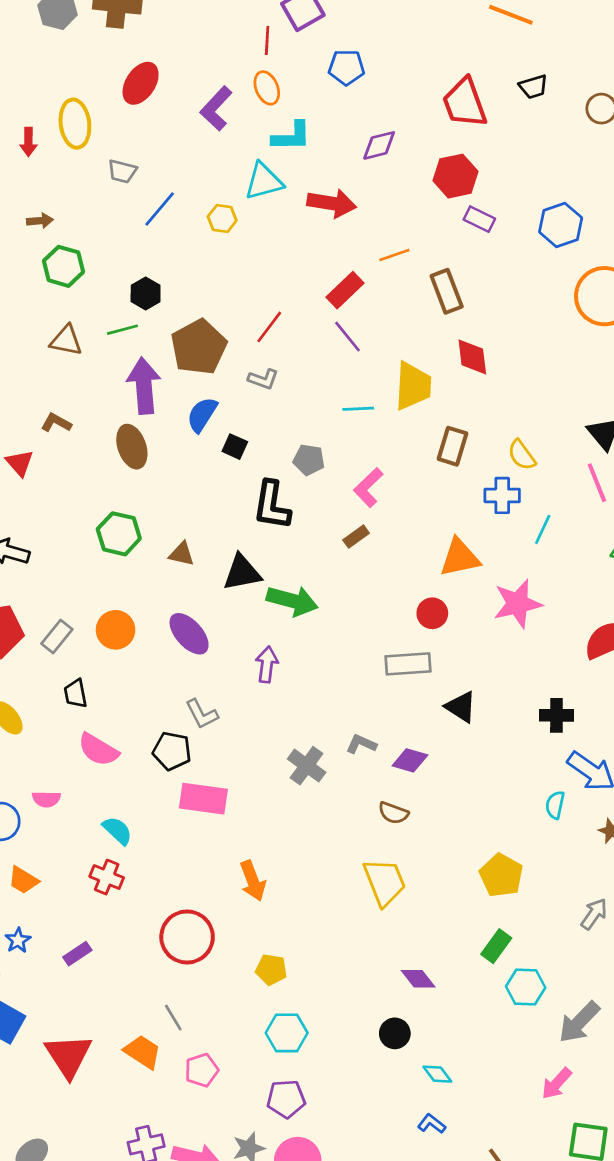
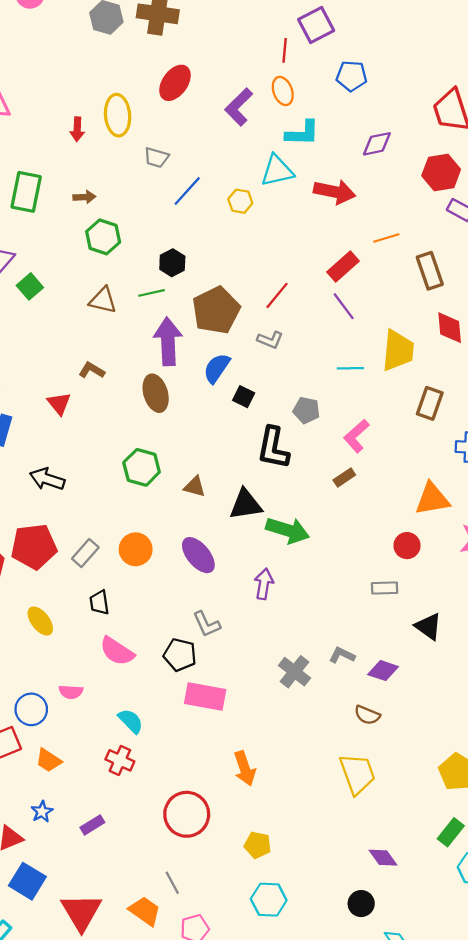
gray rectangle: (408, 664) -> (385, 588), size x0.7

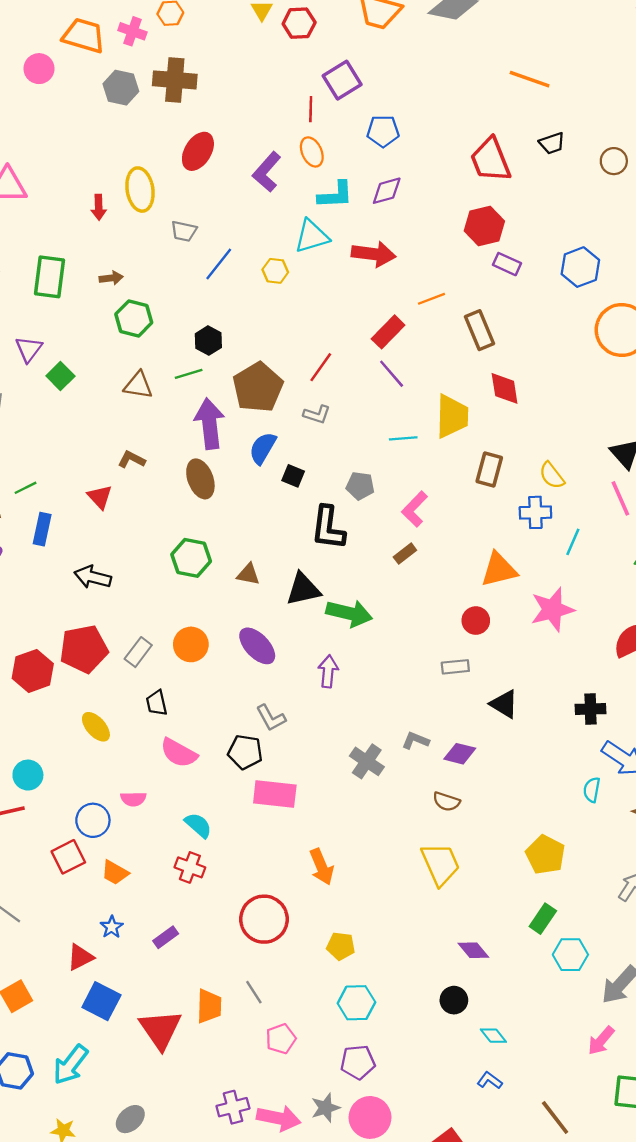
purple diamond: (377, 144) -> (387, 191), moved
orange trapezoid: (145, 911) -> (209, 1006), moved, turned 60

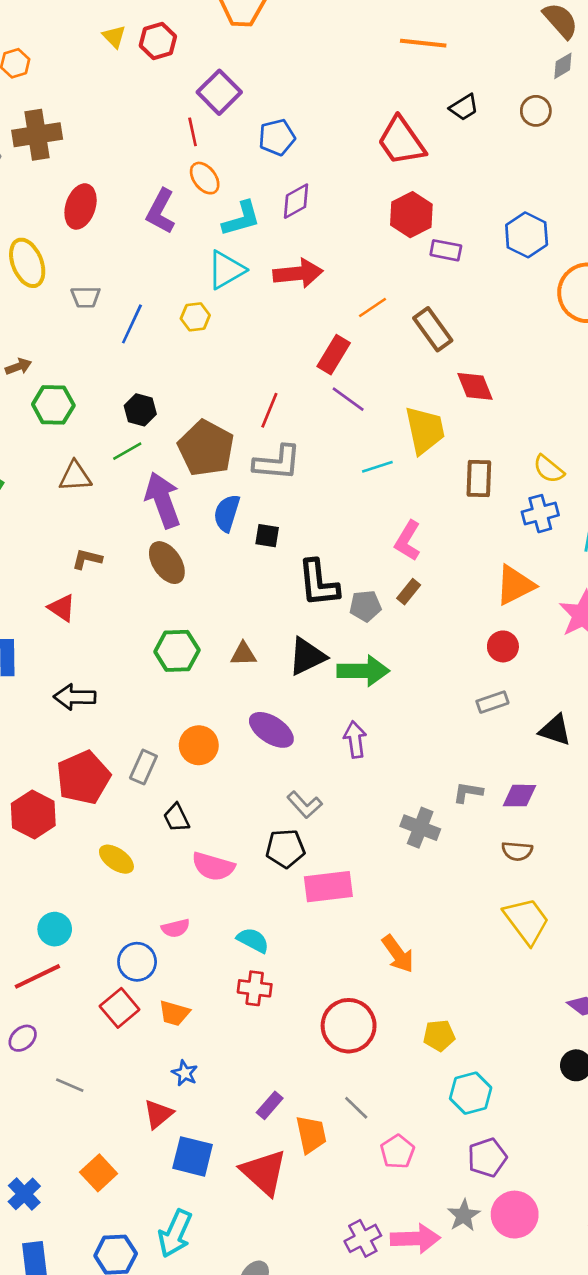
gray L-shape: (317, 414) -> (277, 463), size x1.6
gray pentagon: (360, 486) -> (365, 606), moved
purple rectangle: (166, 937) -> (270, 1105), moved

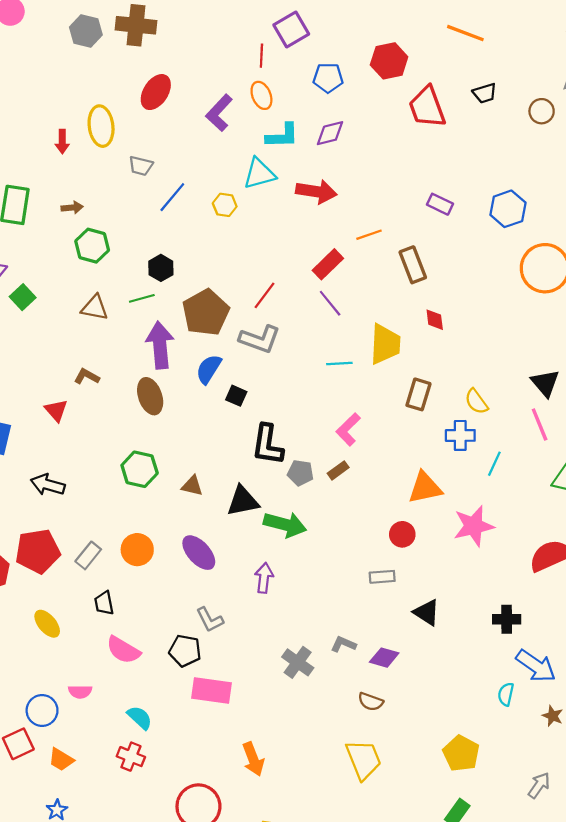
red hexagon: (411, 215) -> (389, 61), moved
red diamond: (475, 386) -> (435, 320), size x0.7

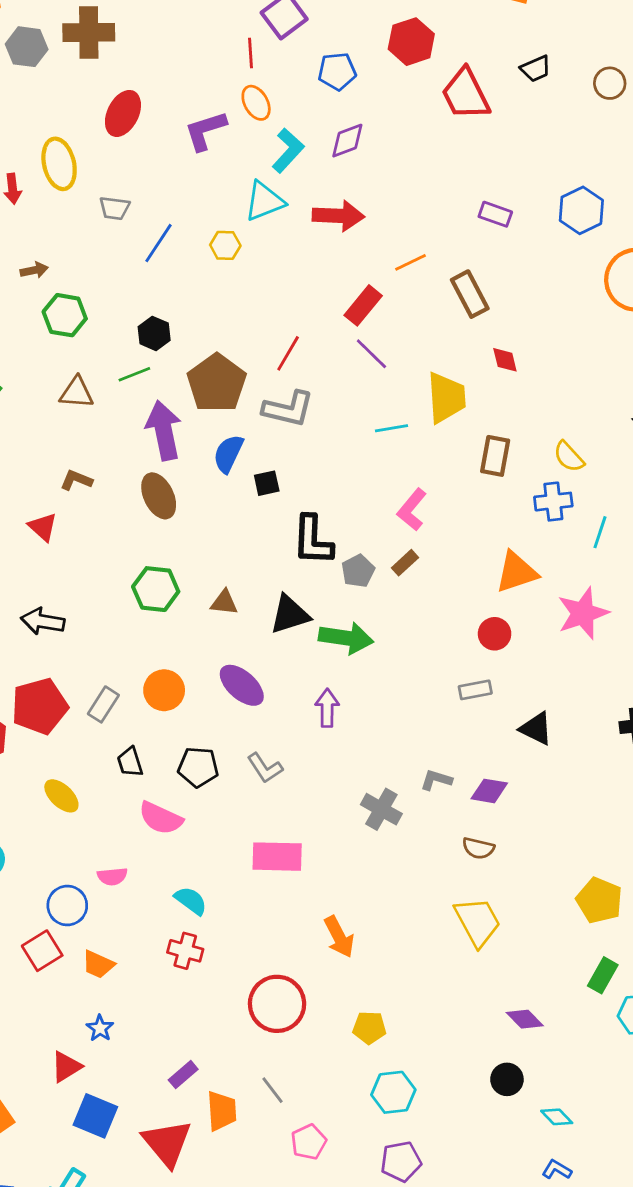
purple L-shape: (219, 113) -> (205, 131), turned 36
cyan L-shape: (282, 136) -> (288, 151), turned -40
black square: (236, 396) -> (267, 483), turned -30
gray pentagon: (300, 473) -> (358, 571), turned -30
black pentagon: (185, 651) -> (198, 767), moved

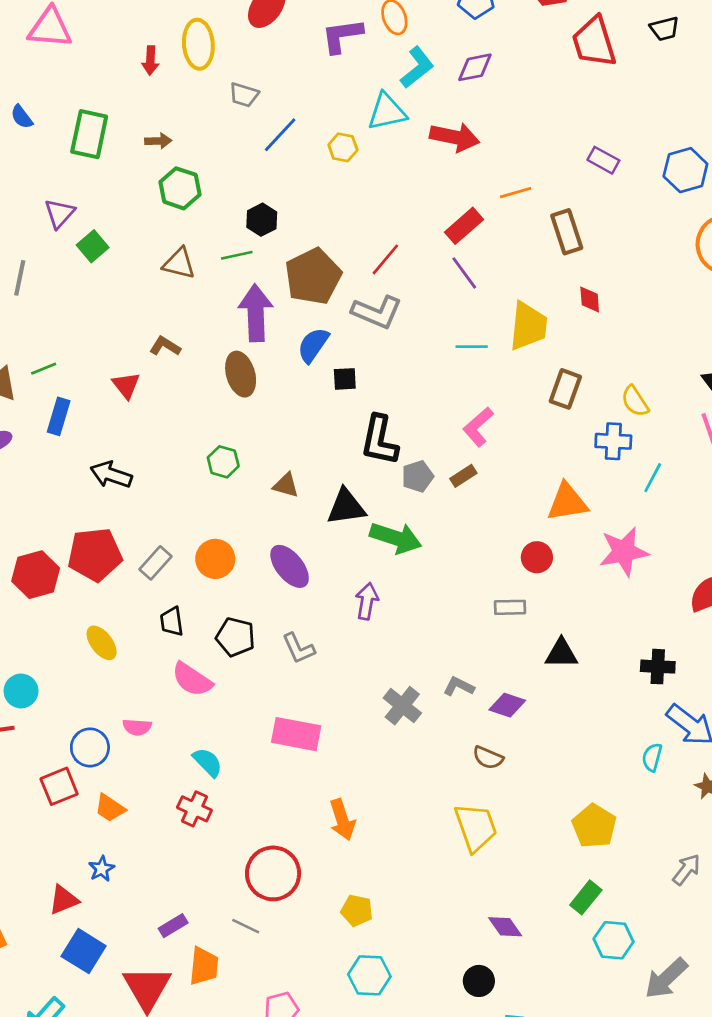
green hexagon: (156, 589) -> (223, 462), size x0.7
black triangle: (536, 728) -> (561, 653), turned -36
gray line: (272, 1090) -> (246, 926), moved, turned -36

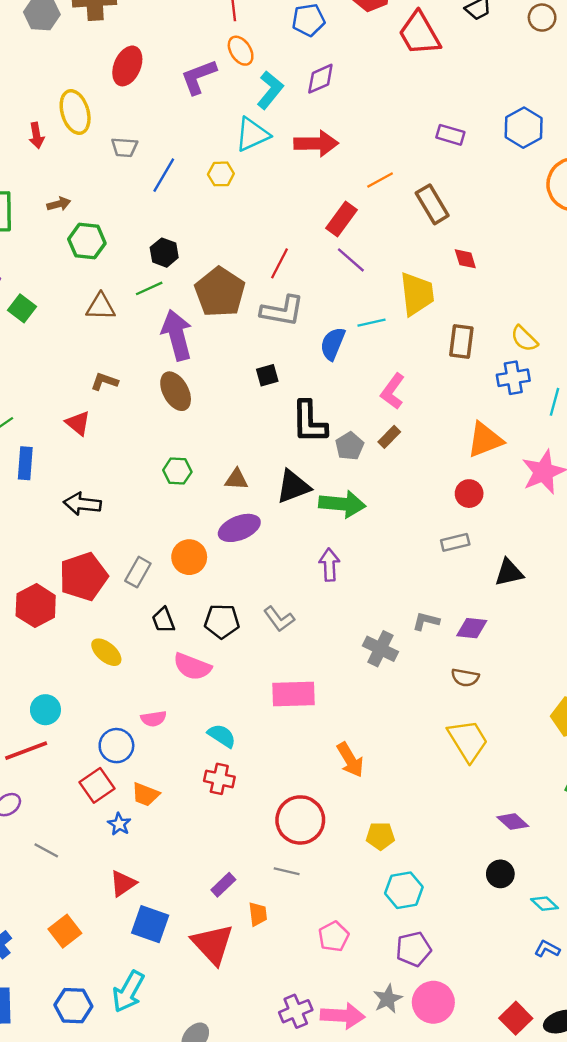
blue semicircle: (313, 345) -> (333, 344), moved
purple ellipse: (290, 566) -> (239, 528), moved, turned -60
blue star: (102, 869) -> (119, 824), moved
orange trapezoid: (204, 966) -> (258, 914), size x0.7

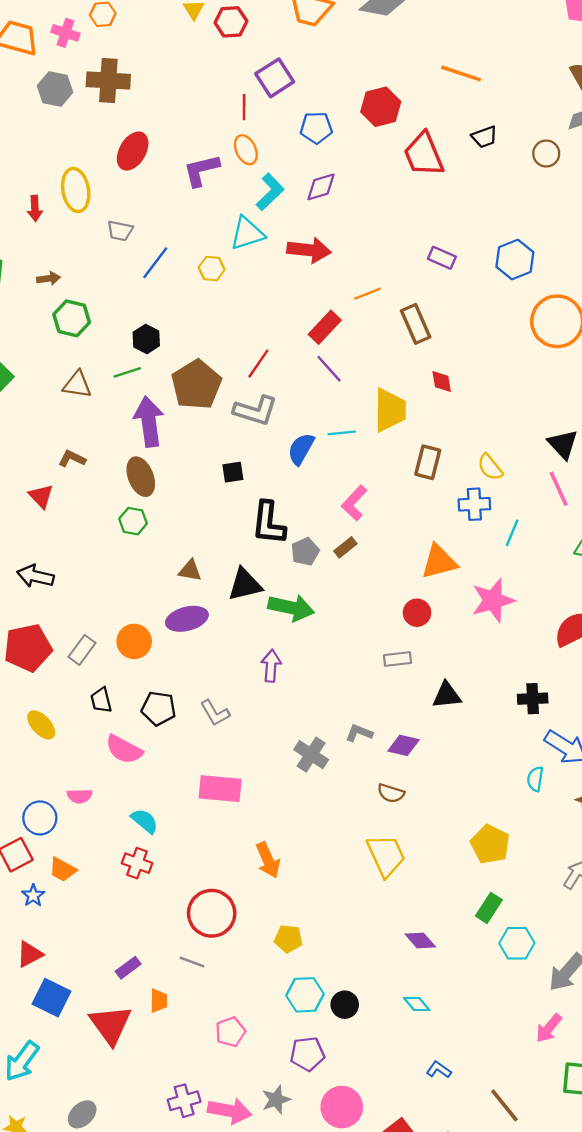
green hexagon: (177, 471) -> (133, 521), moved
black circle: (500, 874) -> (345, 1005), moved
cyan diamond: (545, 904) -> (417, 1004), moved
pink circle: (433, 1002) -> (342, 1107), moved

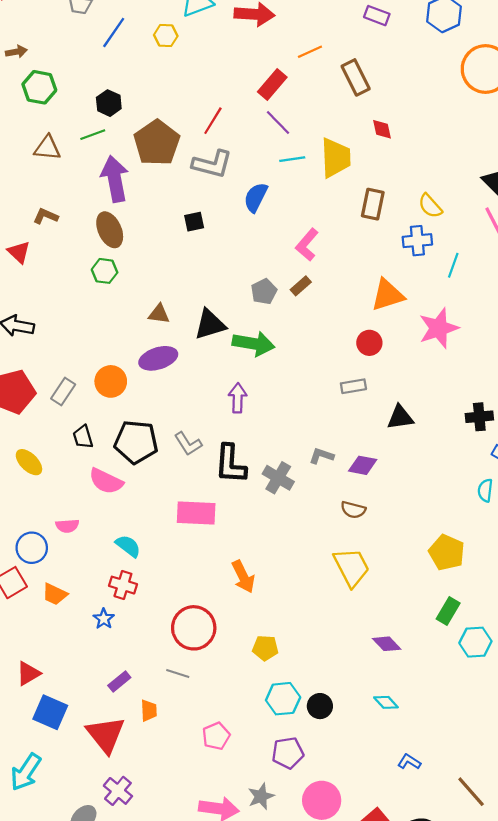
cyan line: (342, 433) -> (292, 159), moved
black L-shape: (269, 523) -> (230, 464), moved
black pentagon: (159, 708) -> (136, 442), size x1.4
blue star: (33, 895) -> (104, 619), moved
purple cross: (184, 1101) -> (118, 791), moved, turned -32

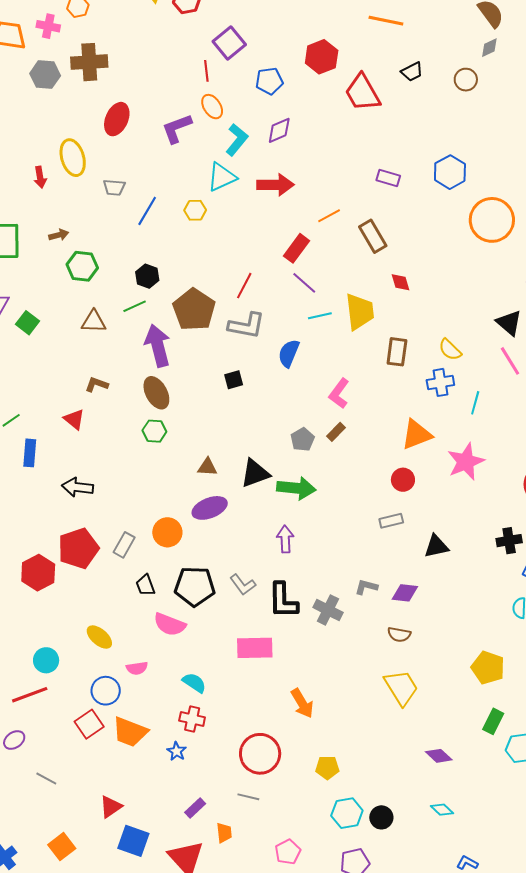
yellow ellipse: (29, 462) -> (99, 637), moved
orange trapezoid: (55, 594) -> (130, 732), size x1.5

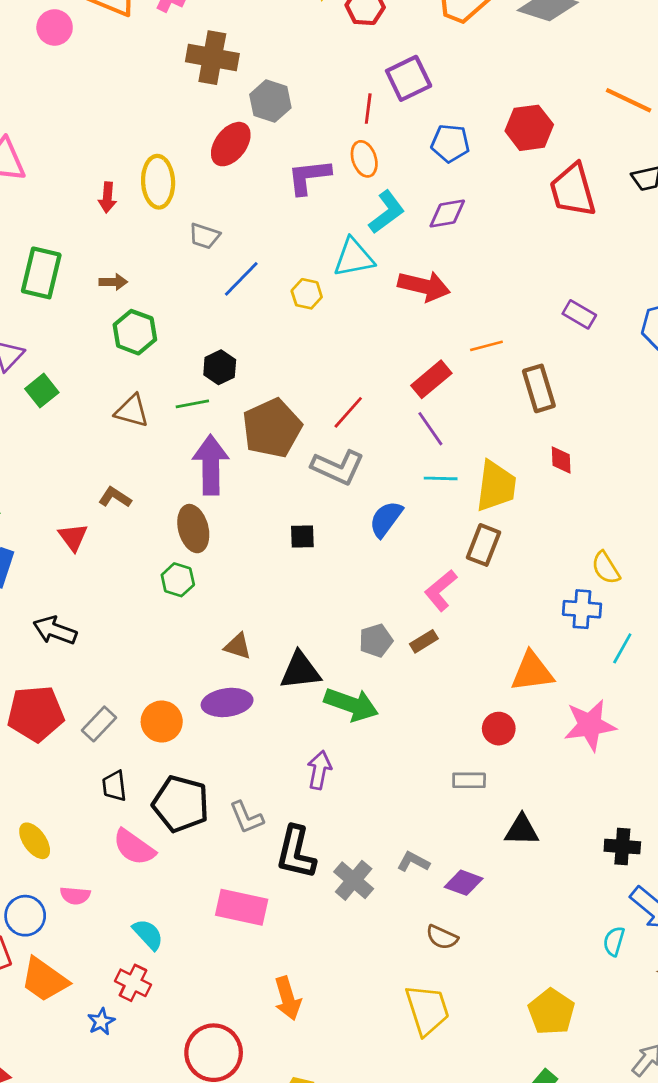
gray hexagon: (45, 75) -> (270, 101), moved
brown rectangle: (397, 352) -> (484, 545), moved

